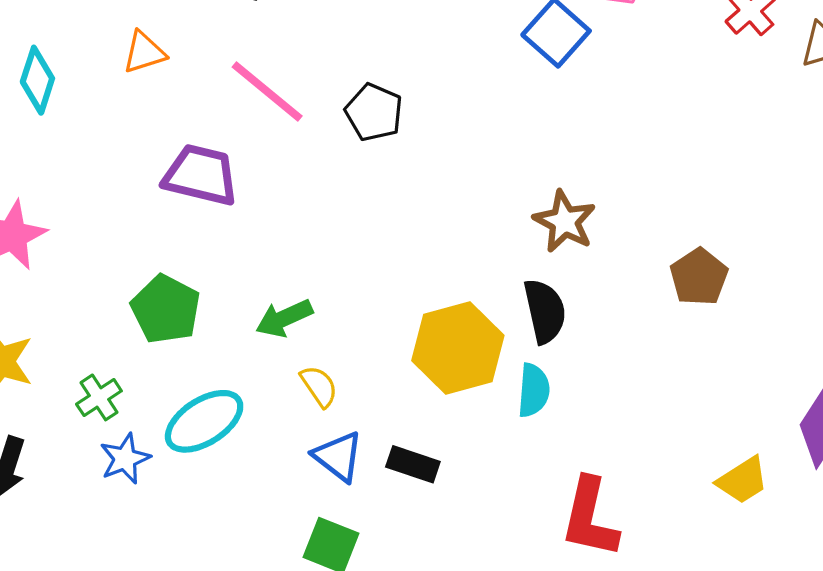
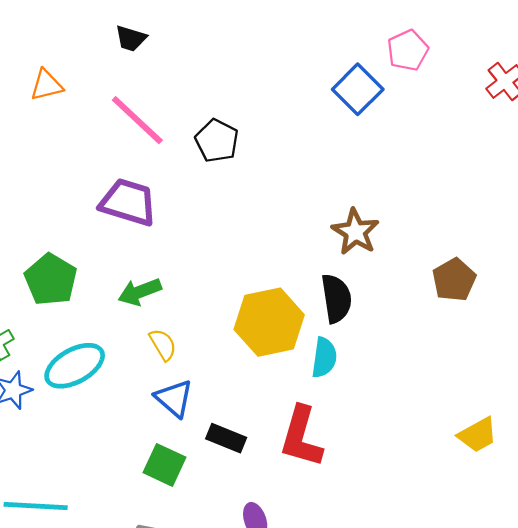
purple trapezoid: (201, 175) -> (128, 202), moved
black rectangle: (413, 464) -> (226, 438), moved
red L-shape: (590, 518) -> (301, 437), moved

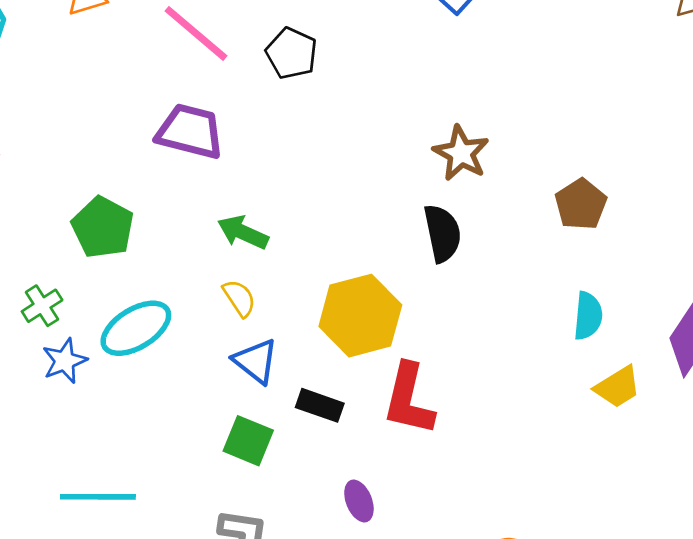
green arrow: (140, 292) -> (243, 232), moved, turned 48
yellow hexagon: (269, 322) -> (360, 316), moved
cyan semicircle: (324, 358) -> (588, 316), moved

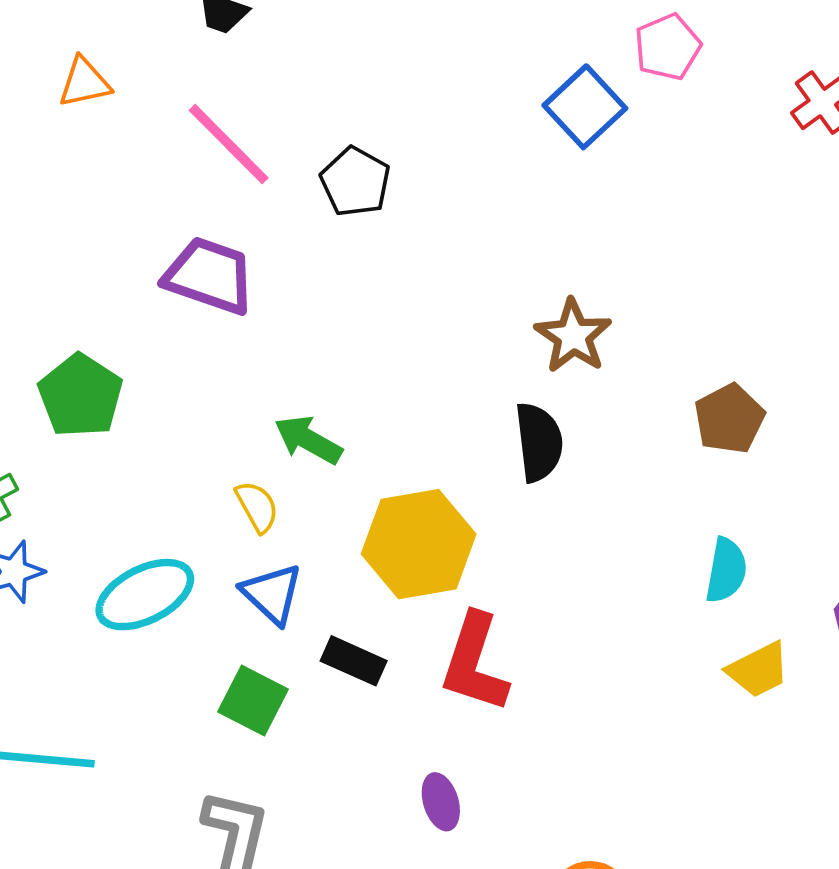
green arrow: (243, 232) -> (308, 440), moved
cyan ellipse: (136, 328) -> (145, 595), moved
purple ellipse: (359, 501) -> (441, 802), moved

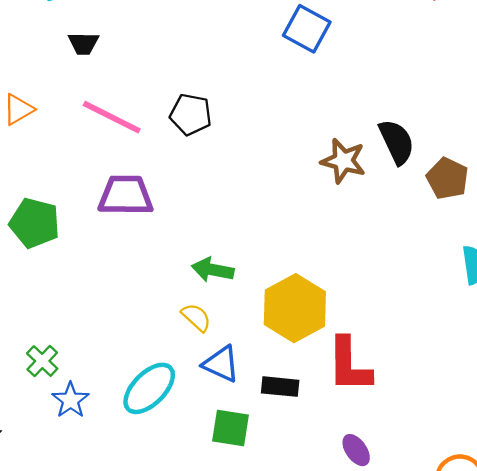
green pentagon: (80, 396) -> (35, 223), moved
black semicircle: (539, 442) -> (397, 142), moved

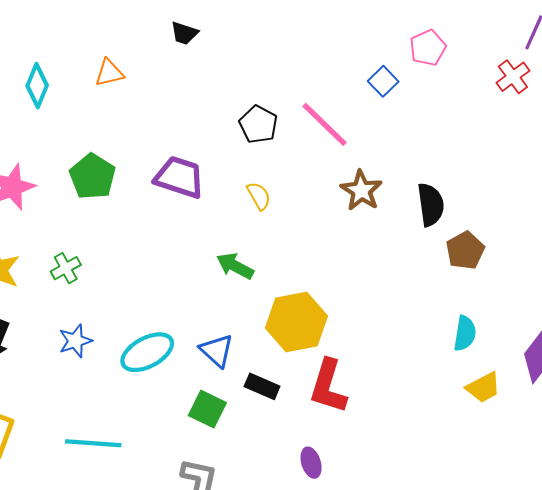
blue square: (307, 29) -> (383, 81), size x0.7
pink line: (112, 117) -> (325, 124), moved
brown star: (343, 161) -> (361, 191), moved
yellow semicircle: (196, 317) -> (259, 196), moved
green cross: (42, 361) -> (66, 268), moved

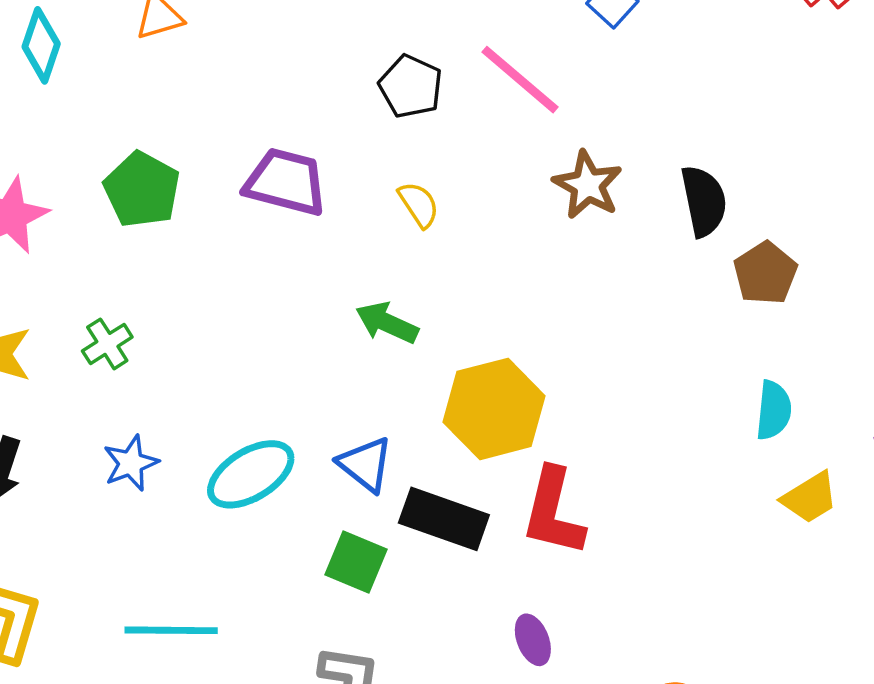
black rectangle: (262, 386) -> (444, 519), size x1.5

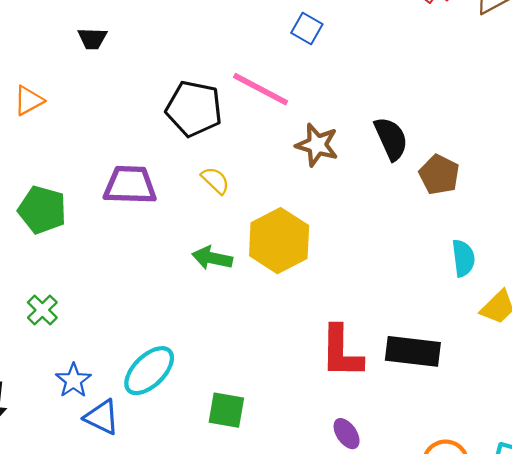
black pentagon: (411, 86) -> (194, 109), size x1.4
yellow hexagon: (494, 409) -> (279, 241), moved
blue triangle: (365, 464) -> (102, 417), moved
black rectangle: (444, 519) -> (413, 351), moved

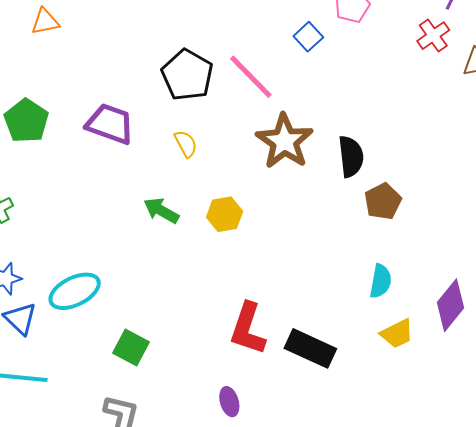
brown star: (317, 145) -> (285, 141), size x1.4
yellow hexagon: (279, 241) -> (225, 214), size x0.6

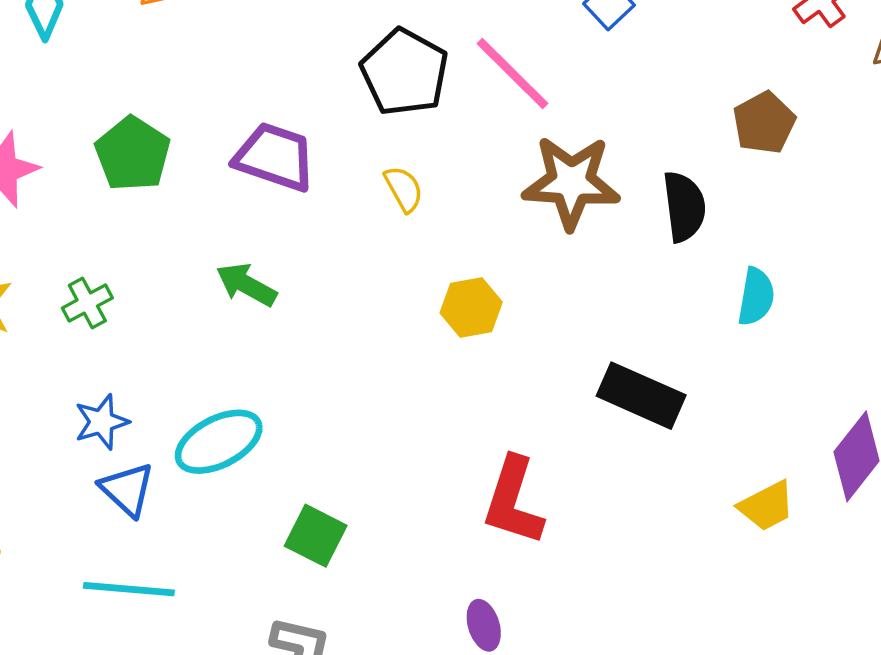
brown star: (285, 141) -> (571, 182), turned -30
brown pentagon: (383, 201) -> (764, 123), moved
green arrow: (161, 211) -> (246, 285), moved
cyan semicircle: (381, 281) -> (756, 297), moved
black rectangle: (310, 348) -> (641, 396), moved

